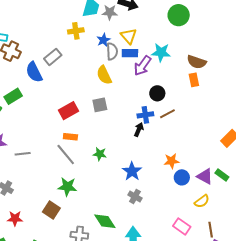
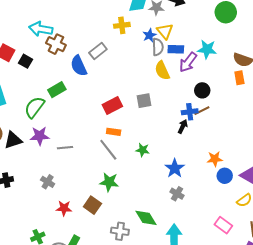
yellow triangle: (129, 36) -> (165, 31), moved
yellow semicircle: (104, 75) -> (162, 71), moved
brown line: (167, 114) -> (202, 111), moved
red star: (15, 218) -> (64, 208), moved

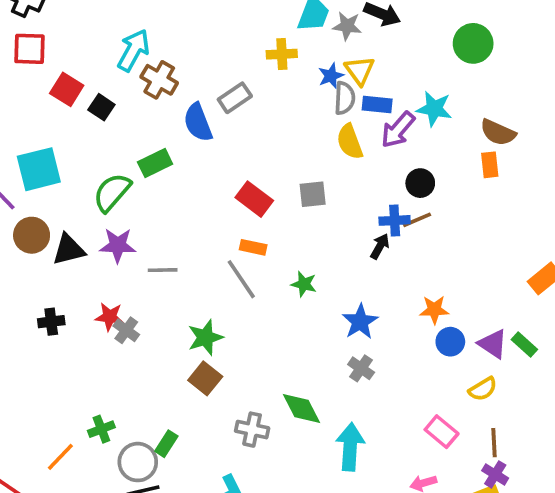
cyan arrow: (41, 29) -> (134, 50), turned 105
red rectangle: (112, 105) -> (254, 199), turned 60
green star: (109, 182) -> (205, 337), moved, turned -30
red star: (64, 208) -> (110, 317), moved

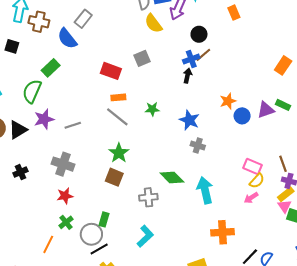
red star: (110, 317) -> (65, 196), moved
gray cross: (126, 330) -> (63, 164), size x1.5
green star: (205, 337) -> (119, 153), moved
purple triangle: (493, 344) -> (266, 110), turned -36
yellow semicircle: (483, 389) -> (257, 181), moved

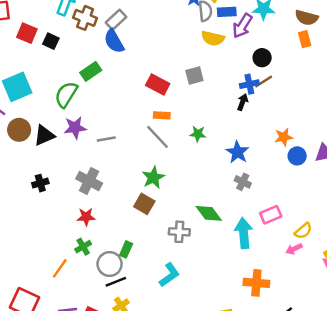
gray rectangle: (83, 19) -> (116, 20), moved
yellow semicircle: (153, 23) -> (213, 38), turned -48
pink rectangle: (252, 167) -> (271, 215), moved, turned -54

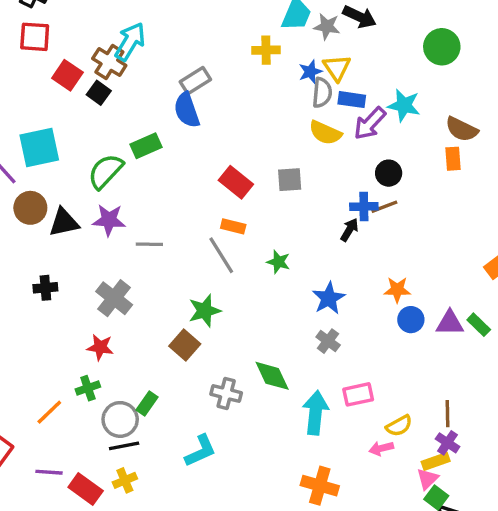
brown cross: (85, 18) -> (109, 62), moved

